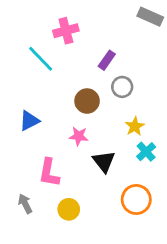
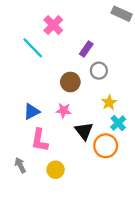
pink cross: (66, 31) -> (53, 25), turned -30
blue triangle: (29, 121) -> (32, 112), moved
orange circle: (136, 199) -> (106, 146), moved

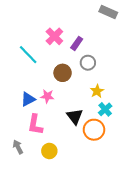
pink cross: (53, 25) -> (54, 36), moved
cyan line: (33, 48) -> (28, 55), moved
pink star: (64, 110) -> (47, 96), moved

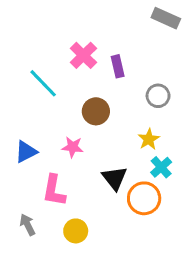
purple rectangle: (77, 43) -> (118, 66), turned -48
gray circle: (88, 63) -> (158, 96), moved
blue triangle: (28, 99) -> (26, 152), moved

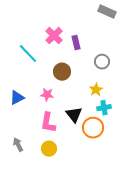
cyan cross: (161, 167) -> (104, 108), turned 32
pink L-shape: (54, 191) -> (48, 123), moved

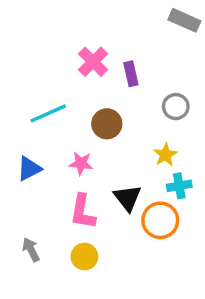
cyan line: (28, 54) -> (48, 113), moved, turned -70

